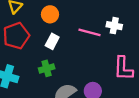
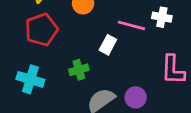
white rectangle: (52, 41) -> (108, 45), moved

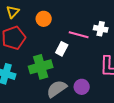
green cross: (79, 70) -> (41, 67), size x1.6

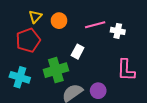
yellow triangle: (13, 12) -> (35, 16), moved
pink line: (79, 35) -> (95, 25), moved, turned -30

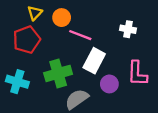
pink line: (95, 25) -> (80, 35), moved, turned 36
white rectangle: (78, 52) -> (94, 61), moved, size x1.5
purple circle: (98, 91) -> (109, 84), moved

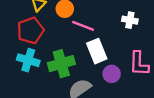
white rectangle: (94, 61) -> (97, 51), turned -50
cyan cross: (17, 82) -> (28, 60), moved

